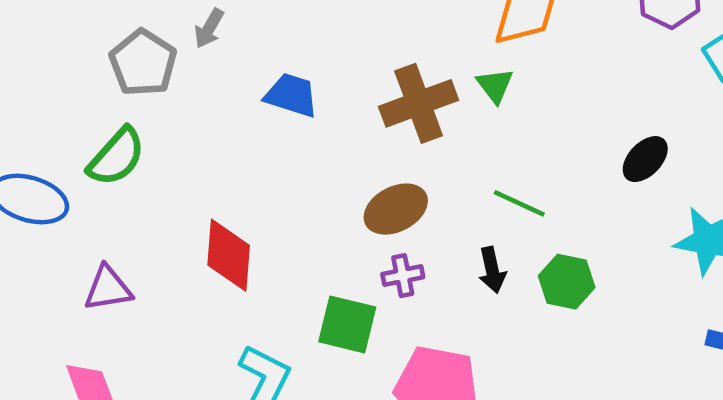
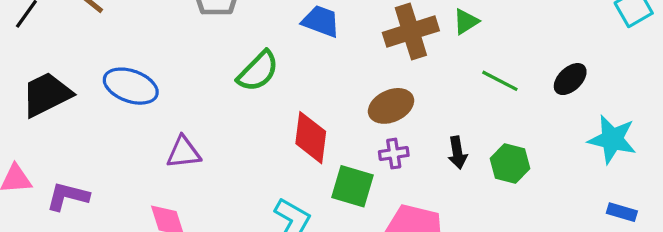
green triangle: (495, 86) -> (466, 22), turned 32
green semicircle: (116, 157) -> (258, 71), moved
green line: (519, 203) -> (500, 81), moved
red diamond: (229, 255) -> (311, 138), moved

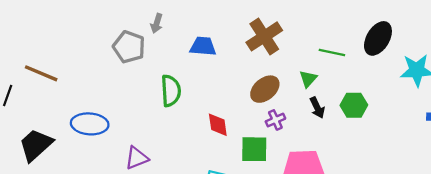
green triangle: (466, 22) -> (308, 79), moved
green semicircle: (258, 71) -> (171, 91), turned -32
black ellipse: (570, 79) -> (378, 38), size x1.4
red diamond: (311, 138) -> (218, 125), size x0.7

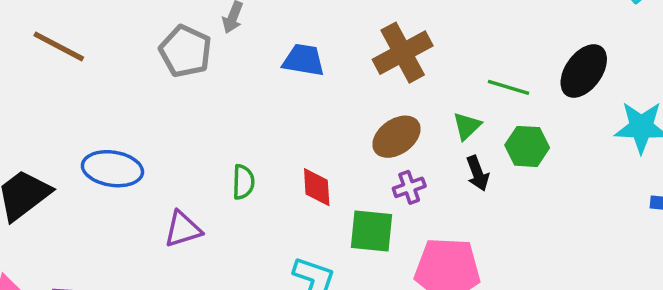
brown line: (41, 73) -> (59, 46), moved
green semicircle: (171, 91) -> (243, 182), moved, size x0.7
green hexagon: (354, 105) -> (527, 146), moved

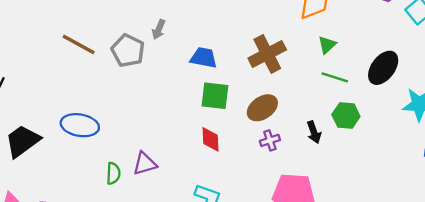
brown line: (59, 46) -> (79, 44), moved
green triangle: (467, 126) -> (327, 45), moved
green semicircle: (243, 182) -> (113, 173), moved
purple triangle: (183, 229) -> (145, 164), moved
green square: (372, 231) -> (215, 96), moved

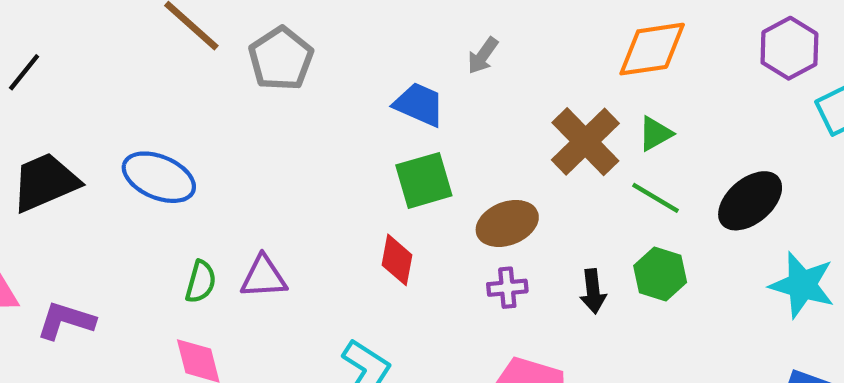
gray arrow: (159, 29) -> (483, 56), moved
brown cross: (267, 54) -> (585, 142), moved, turned -30
green square: (215, 96) -> (424, 180), turned -36

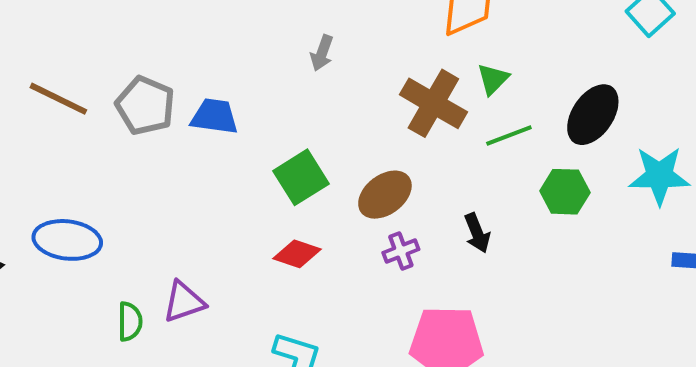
blue trapezoid: (419, 104) -> (214, 116), moved
green line: (655, 198) -> (509, 135), turned -36
red diamond: (397, 260) -> (297, 254), turned -66
green hexagon: (660, 274) -> (565, 192), moved

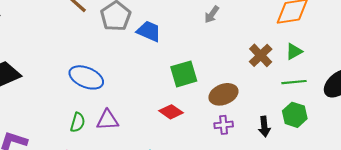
brown cross: (433, 103) -> (261, 55), size x0.7
green hexagon: (565, 192) -> (295, 115), moved
blue ellipse: (67, 240) -> (86, 77), moved

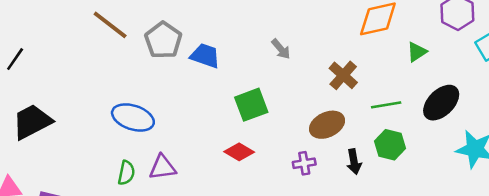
gray arrow: (212, 14) -> (281, 49), moved, turned -72
green triangle: (294, 51) -> (417, 52), moved
brown ellipse: (223, 94) -> (327, 125), moved

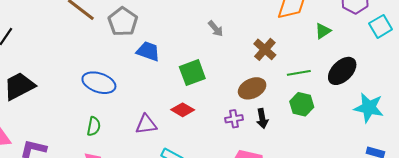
blue trapezoid: (205, 56) -> (148, 51), moved
black arrow: (354, 162) -> (262, 119), moved
purple triangle: (163, 167) -> (146, 124), moved

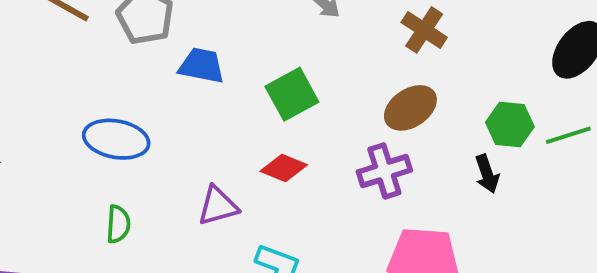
green line: (299, 73) -> (568, 135), moved
purple cross: (234, 119) -> (384, 171), size x1.5
black arrow: (262, 119) -> (487, 174), moved

